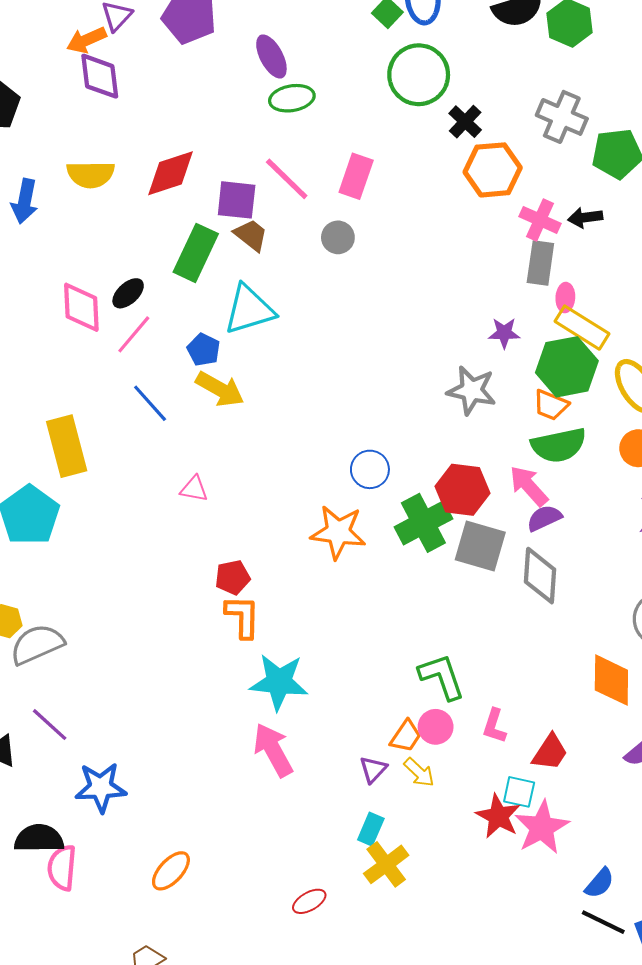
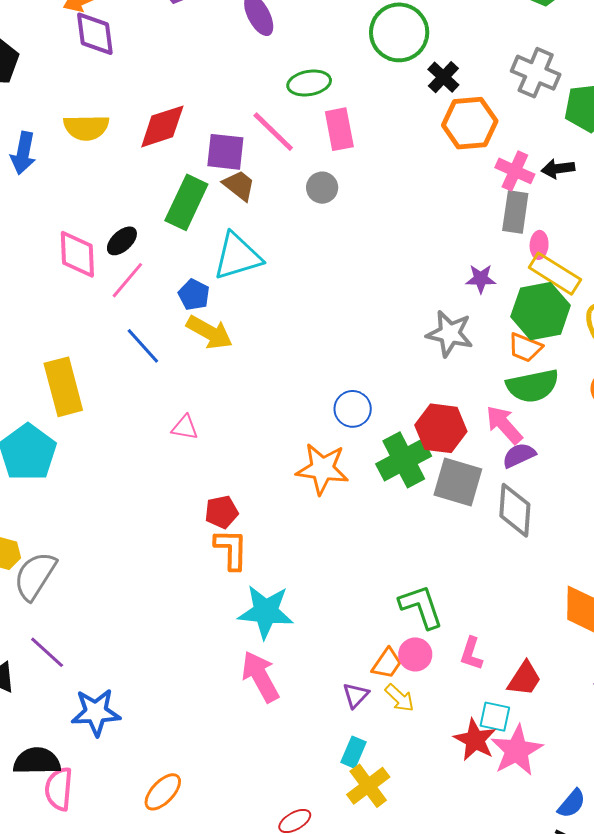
green ellipse: (292, 98) -> (309, 83), moved
pink rectangle: (356, 176) -> (339, 129), turned -30
gray semicircle: (37, 644) -> (35, 576), turned -34

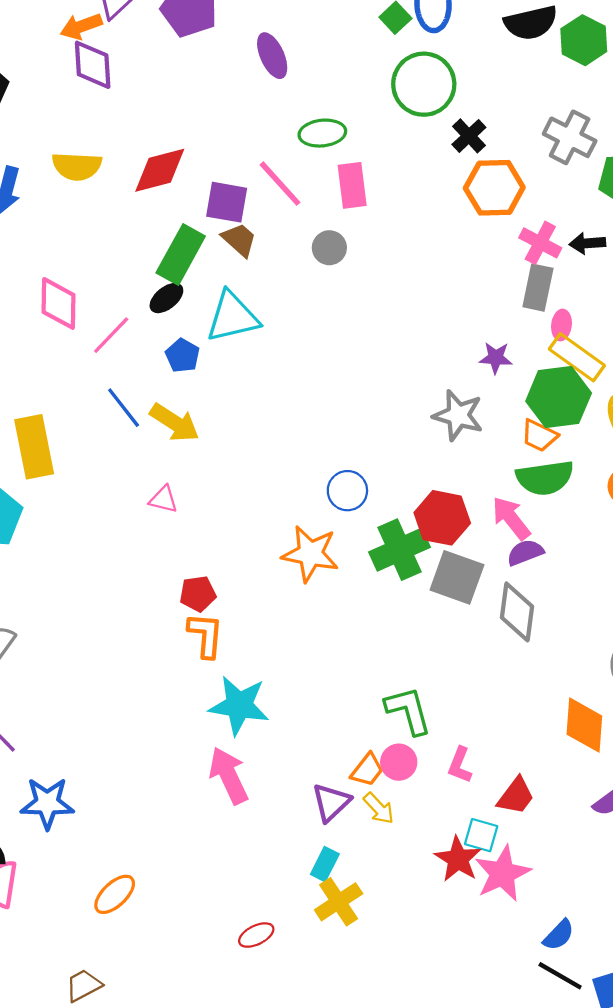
black ellipse: (122, 241) -> (166, 298), moved
yellow arrow: (209, 332) -> (175, 423), moved
purple triangle: (356, 695) -> (331, 802), size x1.4

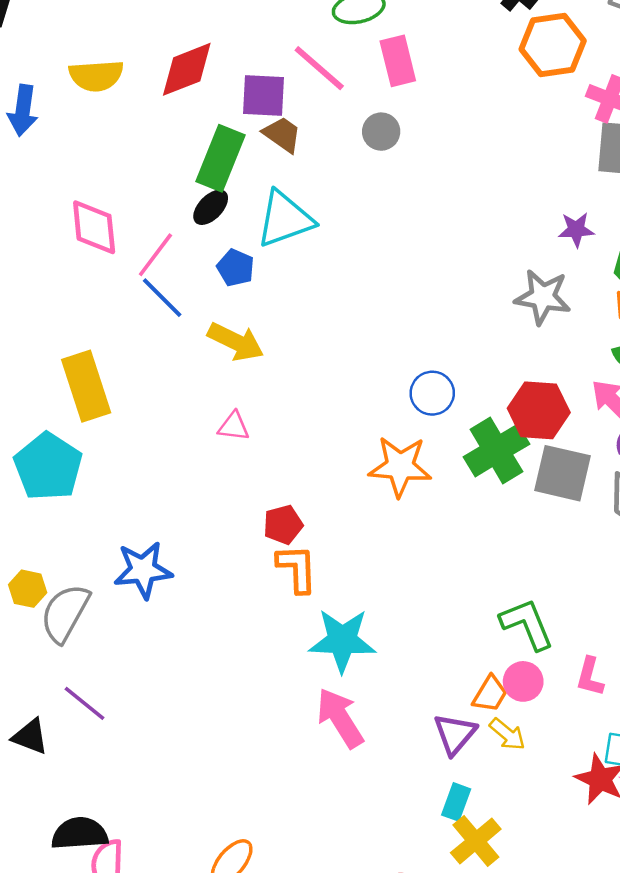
blue line: (124, 408) -> (162, 298), moved
blue star: (47, 803) -> (143, 570), moved

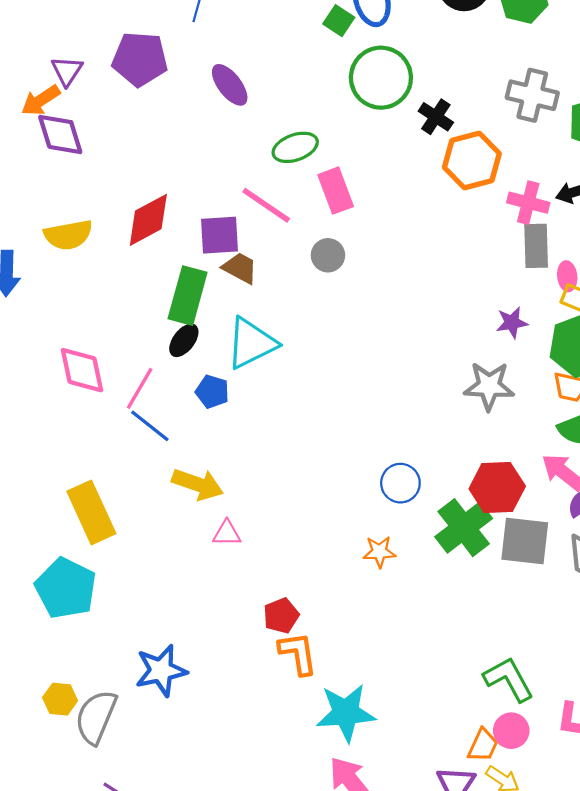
yellow arrow: (236, 342) -> (198, 484), moved
orange star: (400, 466) -> (379, 552), size x0.6

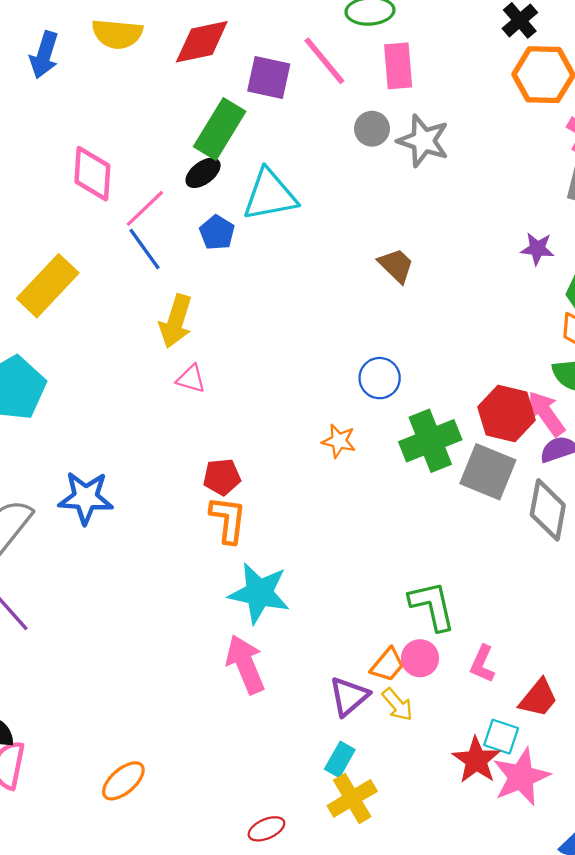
brown trapezoid: (240, 268) -> (396, 265), moved
gray star: (489, 386) -> (423, 141), moved
yellow arrow: (198, 484) -> (176, 321), turned 72
red hexagon: (497, 487) -> (507, 414), moved
yellow rectangle: (91, 512) -> (48, 286), moved, turned 52

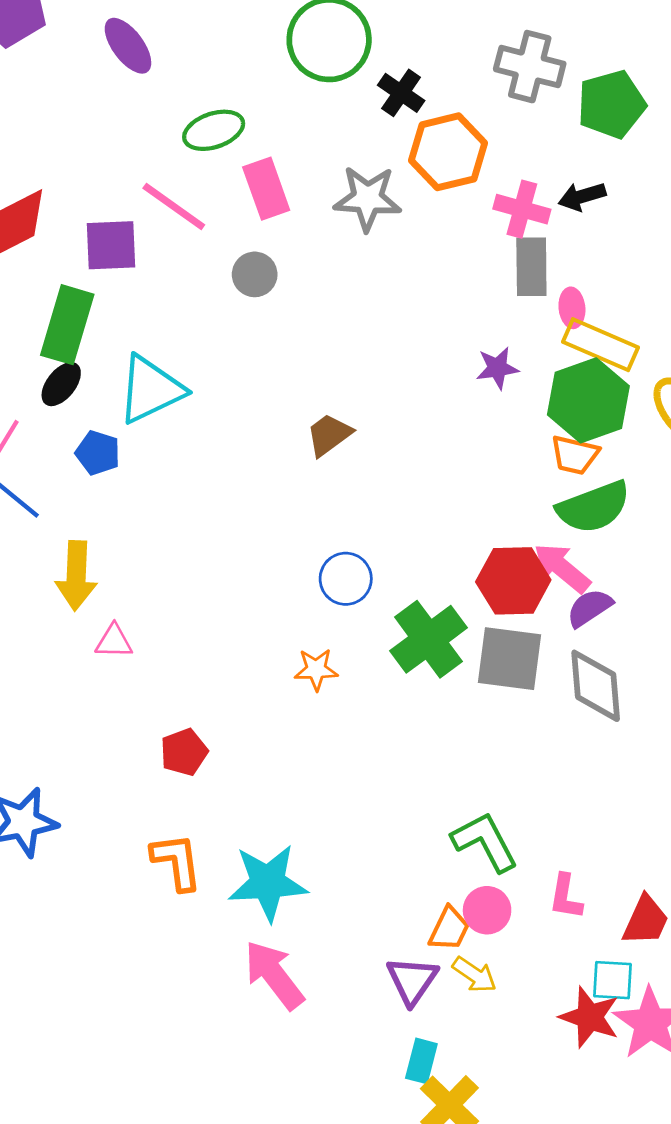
gray star: (423, 141) -> (367, 198), moved
brown trapezoid: (396, 265) -> (329, 435), turned -66
orange L-shape: (228, 520) -> (177, 862), moved

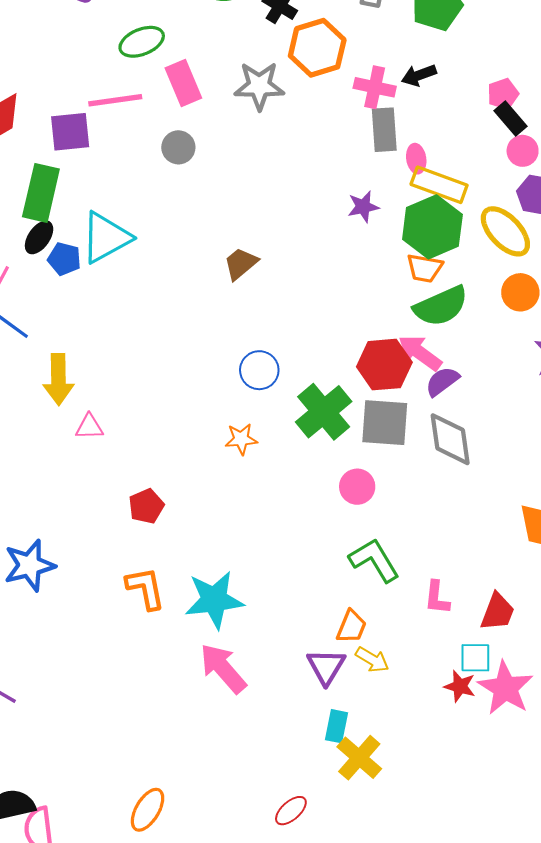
pink line: (174, 206) -> (115, 100), turned -40
blue pentagon: (98, 453) -> (64, 259), moved
pink circle: (487, 910) -> (357, 487), moved
red star: (590, 1017) -> (460, 686), size x0.7

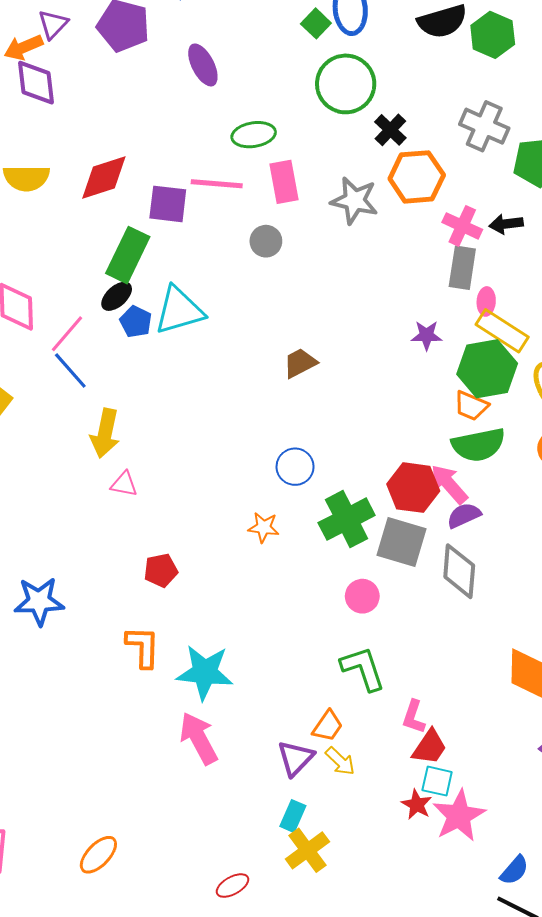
red trapezoid: (497, 612) -> (430, 747), moved

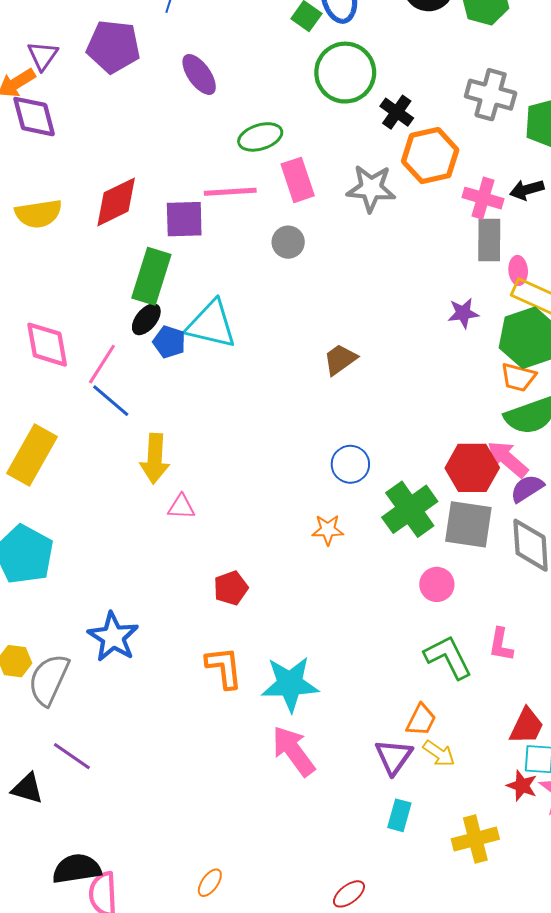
cyan triangle: (179, 310) -> (211, 324), turned 38
blue star: (39, 601) -> (113, 637), turned -30
pink L-shape: (414, 717) -> (501, 645), moved
yellow cross: (307, 850) -> (475, 839), moved, turned 30
orange ellipse: (98, 855) -> (210, 883), size x0.7

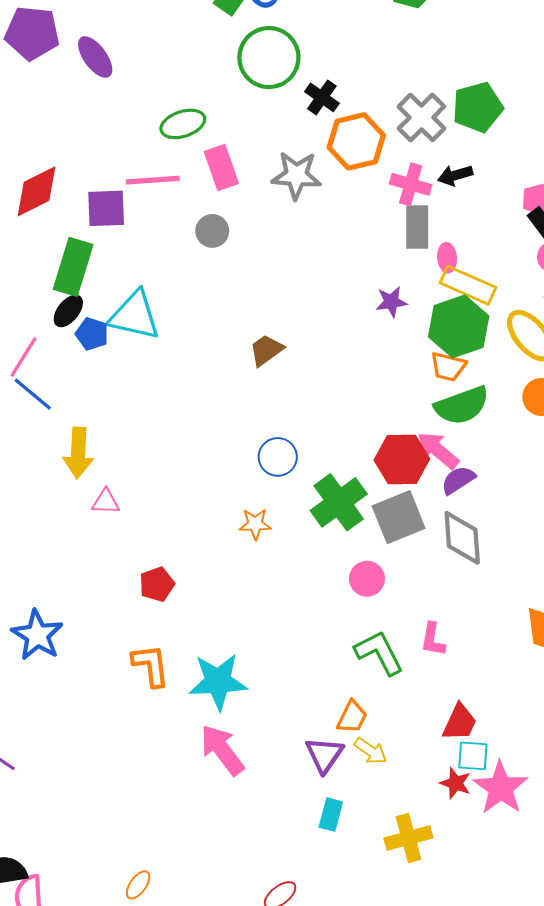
purple ellipse: (199, 74) -> (95, 57), moved
gray cross: (491, 95) -> (421, 117), moved, turned 30
gray square: (468, 524) -> (399, 517), turned -30

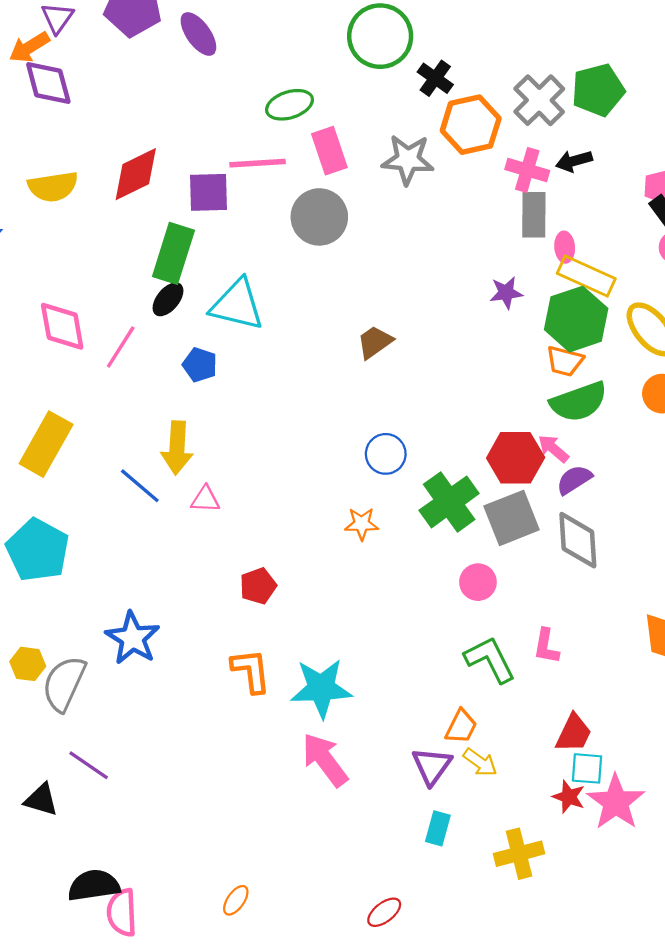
gray circle: (212, 231) -> (319, 217), size x1.6
blue pentagon: (92, 334) -> (200, 365), moved
blue line: (33, 394) -> (140, 486), moved
pink arrow: (438, 450) -> (553, 449), size x0.7

